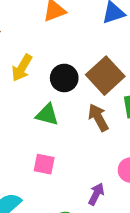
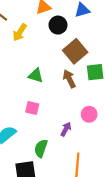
yellow arrow: (22, 68) -> (20, 32), moved
black circle: (64, 78) -> (58, 25), moved

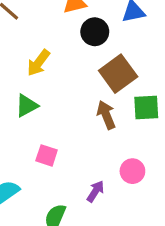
yellow arrow: (20, 32) -> (38, 63), moved
green triangle: (36, 75) -> (27, 106), moved, turned -49

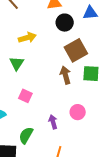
yellow arrow: (38, 63) -> (27, 38), turned -150
green triangle: (27, 106) -> (17, 63), turned -35
purple arrow: (95, 191) -> (53, 122), turned -56

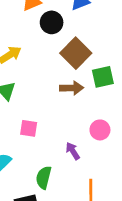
brown arrow: (65, 75) -> (72, 88), turned 120

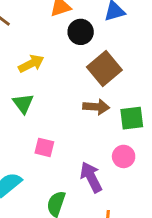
green square: (103, 77) -> (132, 118), moved
purple arrow: (73, 151) -> (91, 177), size x1.5

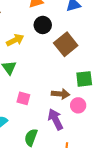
black circle: (81, 32) -> (43, 25), moved
brown arrow: (96, 107) -> (61, 94), moved

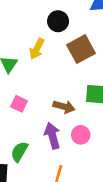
yellow arrow: (15, 40) -> (37, 49), moved, turned 132
pink circle: (78, 105) -> (81, 135), moved

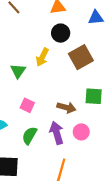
green semicircle: (19, 152) -> (29, 136), moved

